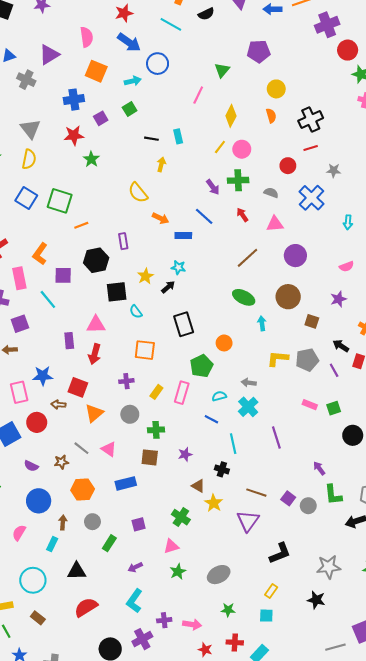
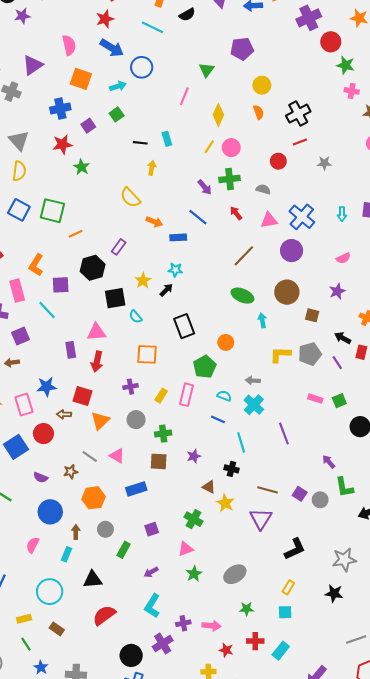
blue cross: (312, 198) -> (302, 217), moved
purple rectangle: (123, 241) -> (119, 247), turned 49
cyan semicircle: (219, 396) -> (224, 396), turned 40

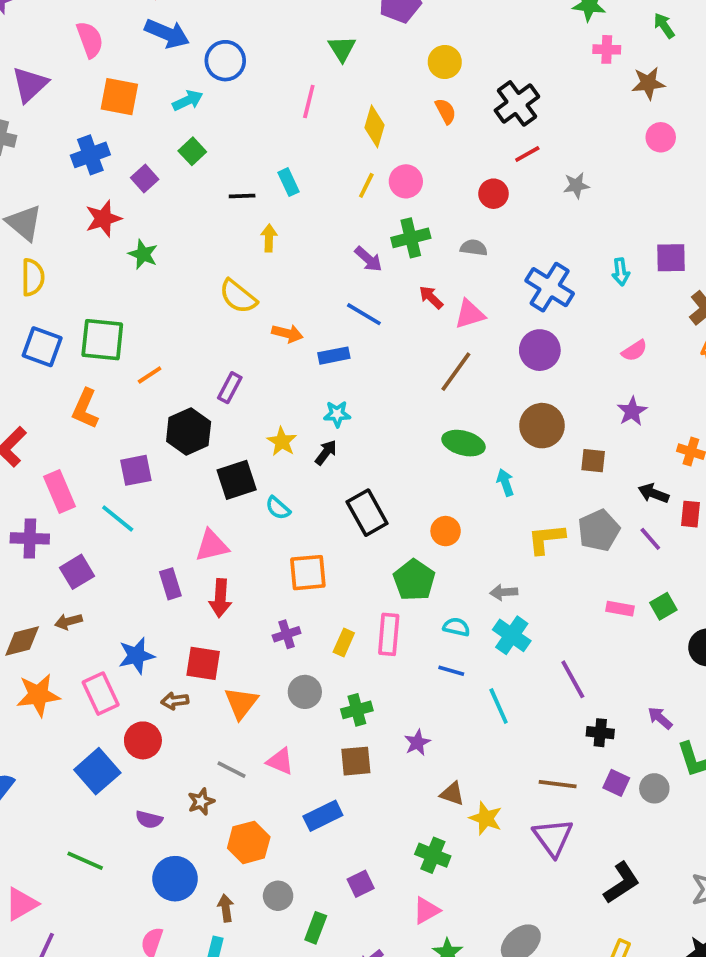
pink triangle: (269, 220) -> (470, 314), moved
orange L-shape: (36, 265) -> (85, 409), moved
black cross: (231, 469) -> (600, 733), moved

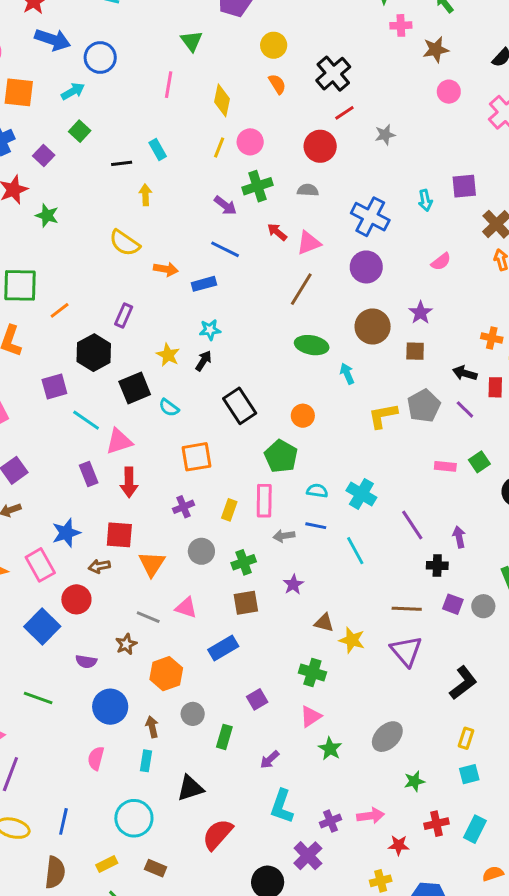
red circle: (493, 194) -> (320, 146), size x1.4
purple star: (632, 411) -> (421, 313), moved
cyan line: (118, 519) -> (86, 420), moved
gray arrow: (504, 592) -> (284, 536), moved
purple arrow: (660, 718) -> (459, 537), moved, turned 42

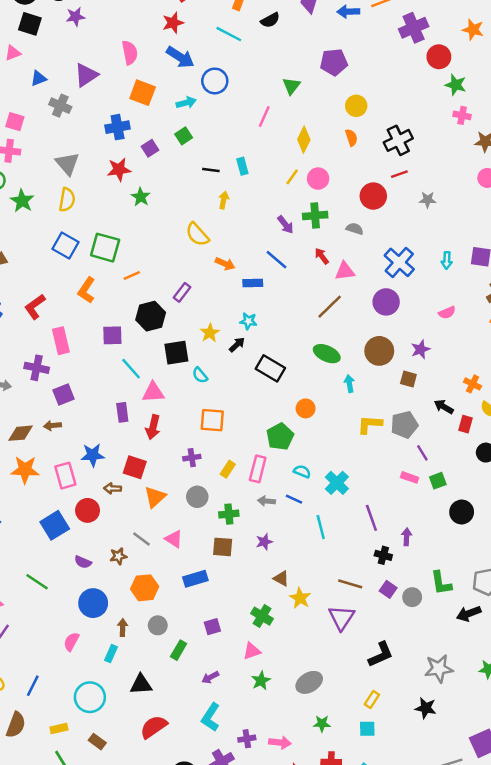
black rectangle: (240, 406) -> (270, 368), moved, turned -40
purple line: (465, 409) -> (422, 453), moved

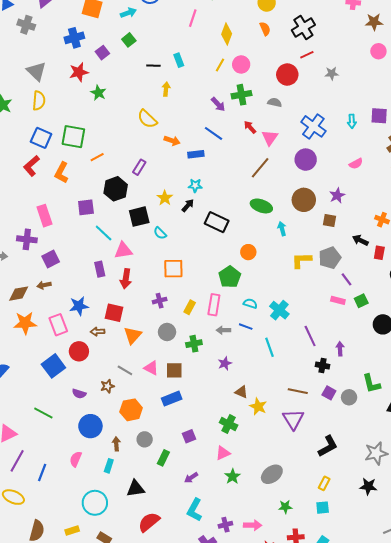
pink triangle: (345, 271) -> (270, 138), turned -42
red L-shape: (35, 307) -> (31, 166), moved
brown square: (223, 547) -> (174, 370), moved
blue line: (33, 686) -> (42, 472), moved

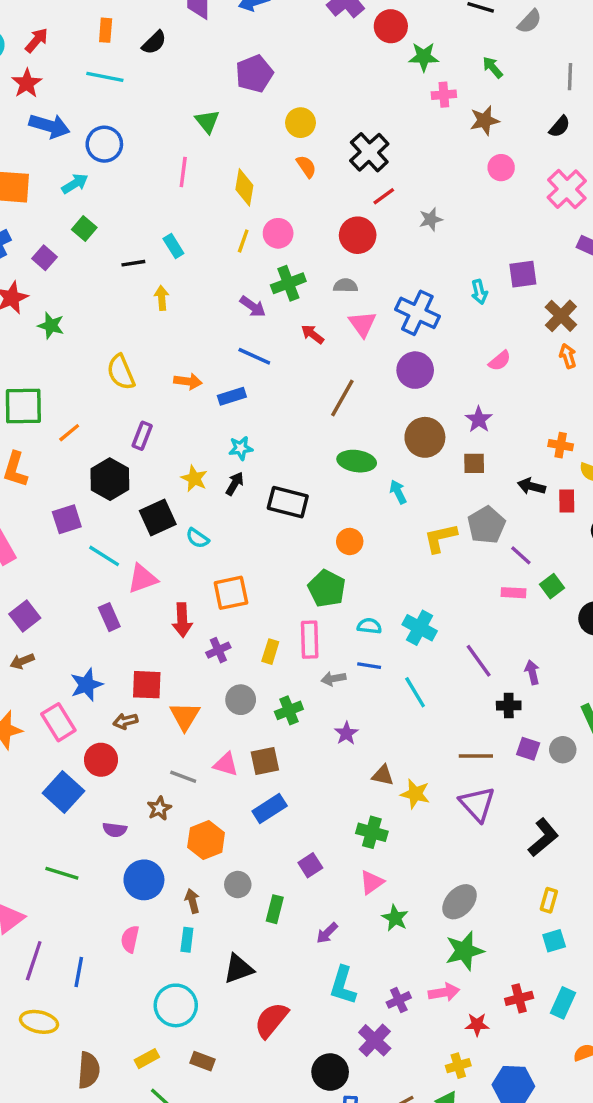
yellow semicircle: (147, 119) -> (121, 372), moved, turned 35
pink triangle: (270, 138) -> (362, 324), moved
red arrow: (126, 279) -> (182, 620), moved
green star: (285, 507) -> (464, 951), moved, size x1.6

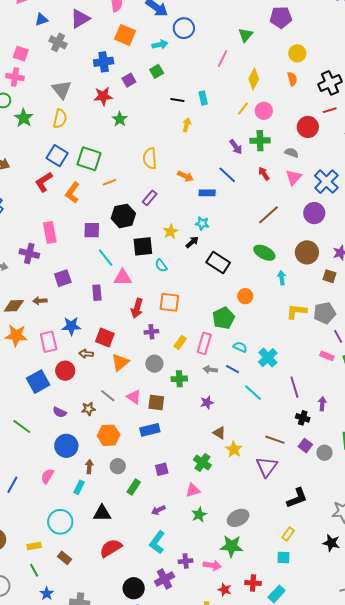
purple square: (25, 616) -> (63, 278), moved
cyan line: (415, 692) -> (253, 393), turned -36

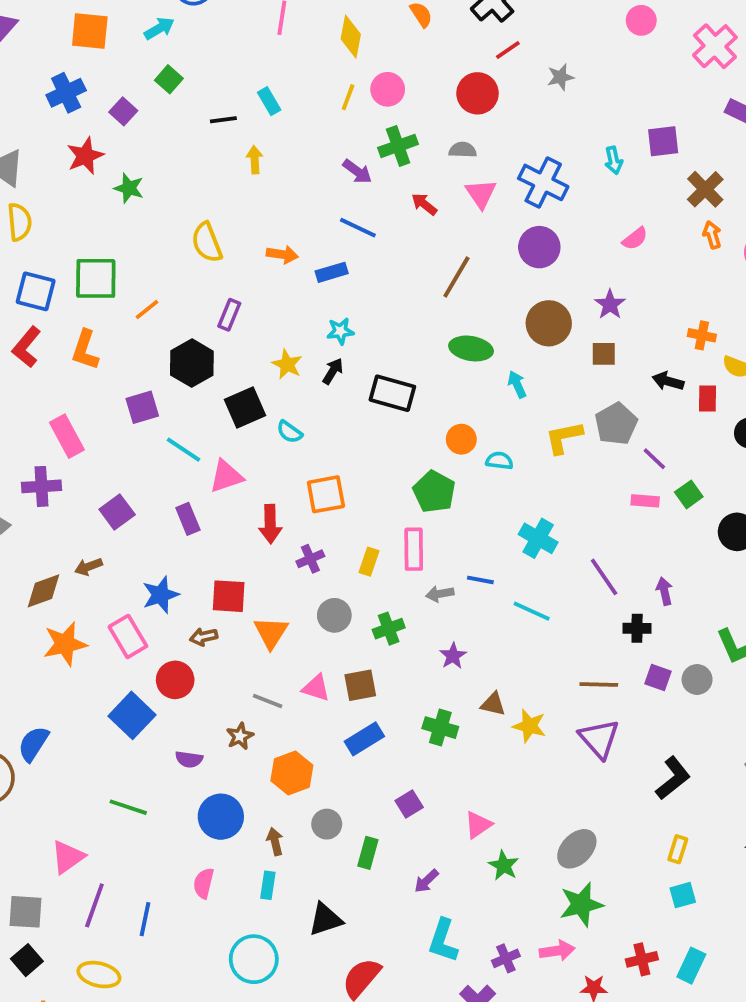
cyan semicircle: (240, 347) -> (499, 461), moved
green cross: (202, 463) -> (440, 728), moved

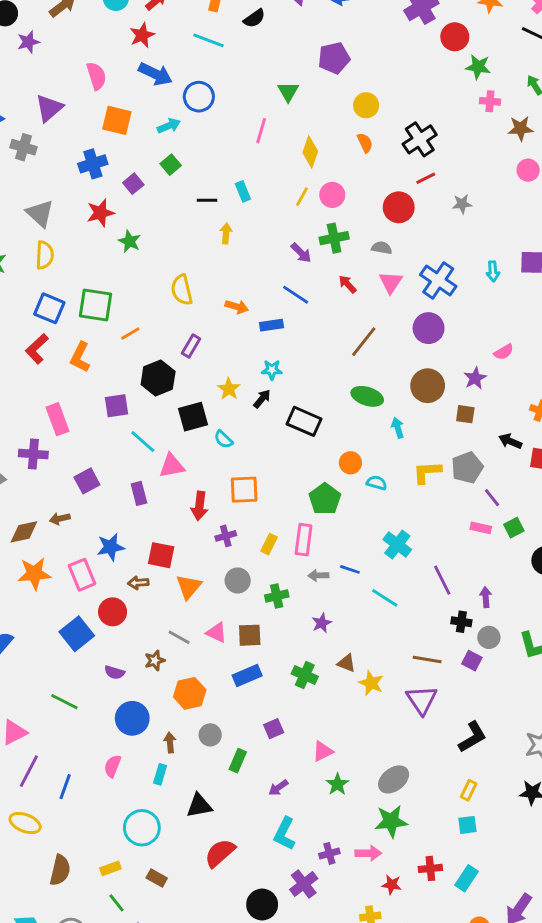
pink semicircle: (635, 239) -> (504, 352), moved
gray circle: (697, 679) -> (489, 637), moved

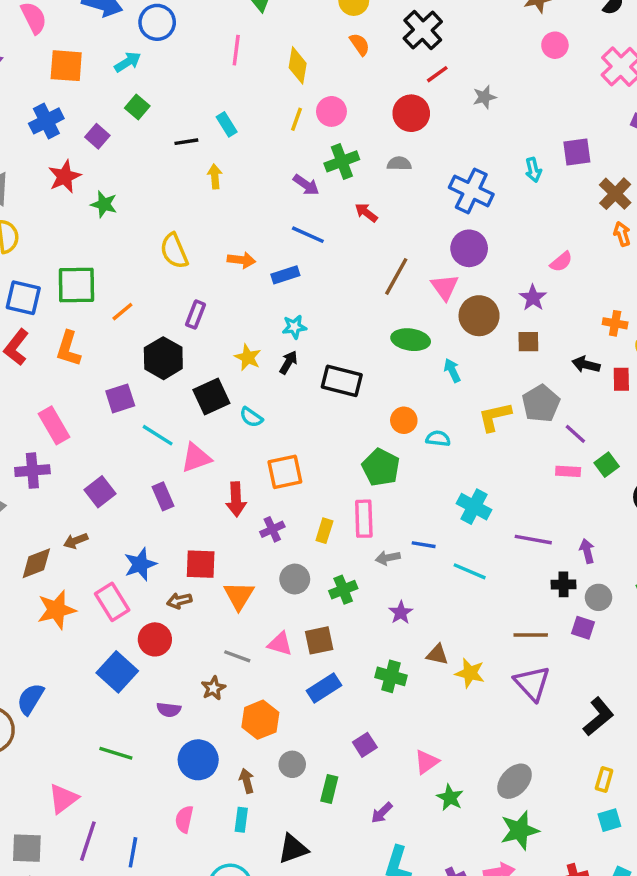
pink triangle: (391, 282) -> (445, 287), moved
purple line: (442, 580) -> (533, 540), turned -44

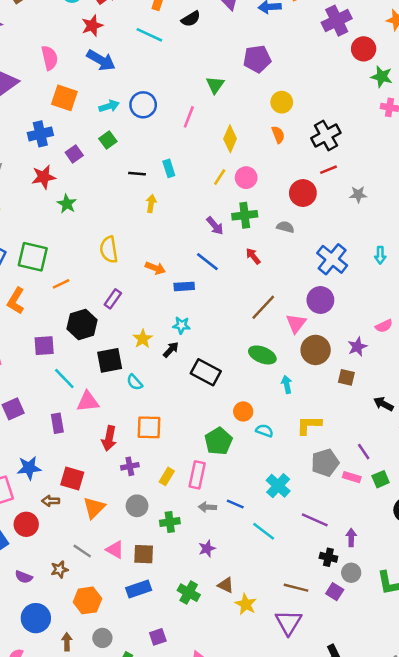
blue circle: (157, 22) -> (143, 105), moved
gray pentagon: (541, 404) -> (325, 463), moved

